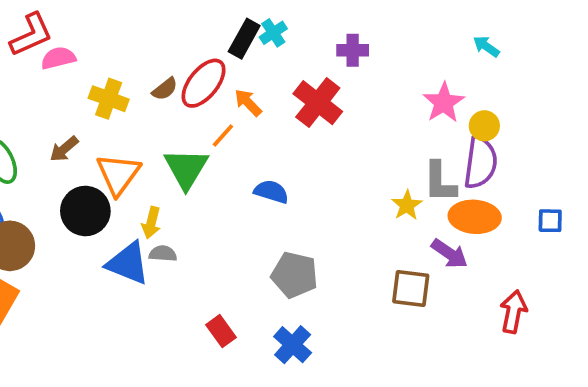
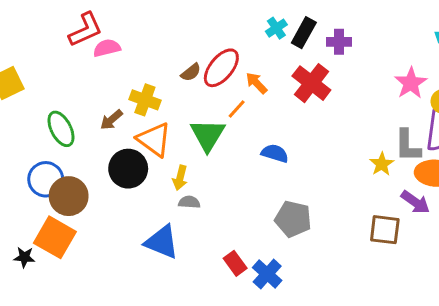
black rectangle: (244, 39) -> (304, 33), moved
yellow cross: (109, 99) -> (145, 100), moved
orange triangle: (118, 174) -> (154, 140), turned -30
blue triangle: (128, 263) -> (162, 242), moved
blue cross: (293, 345) -> (267, 274), moved

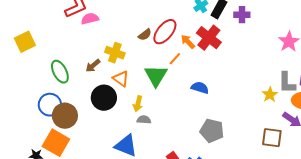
red cross: (311, 83) -> (209, 38), moved
orange triangle: (154, 140) -> (121, 79), size x0.7

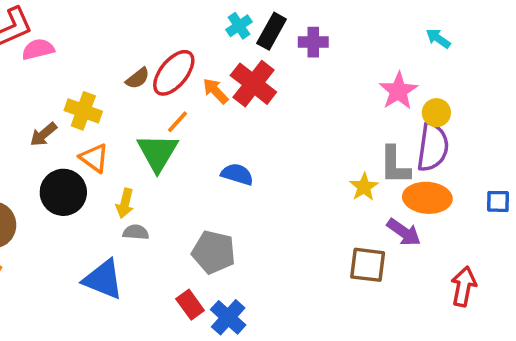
orange line: (175, 59) -> (177, 122), moved
gray pentagon: (212, 131) -> (214, 252), moved

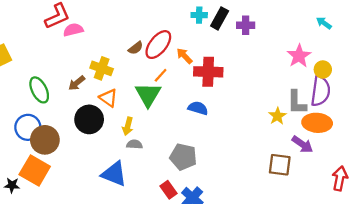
cyan cross: (239, 26) -> (199, 15), turned 35
red cross: (253, 84) -> (208, 72), moved, turned -36

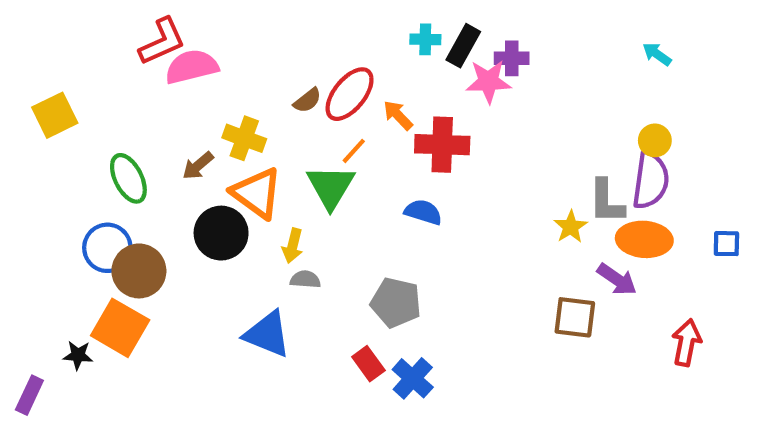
pink semicircle: (73, 30) -> (192, 67), size x1.4
pink star: (299, 56) -> (488, 81), moved, turned 30
orange triangle: (108, 98) -> (257, 193), size x1.5

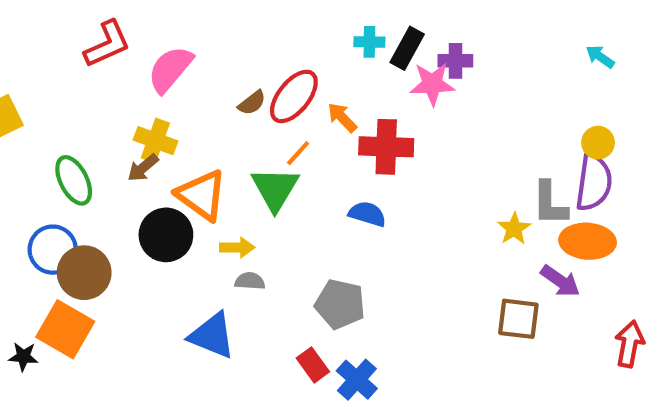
pink semicircle: (192, 67) -> (170, 69), moved, turned -36
yellow cross: (244, 138) -> (155, 141), moved
yellow arrow: (293, 246) -> (237, 247), turned -104

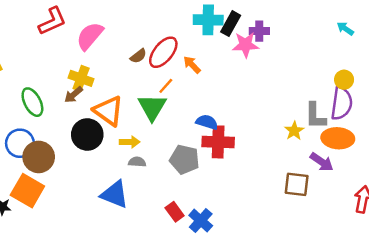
cyan cross: (369, 42) -> (208, 20), size x1.6
red cross: (386, 147) -> (218, 142), moved
gray pentagon: (340, 304) -> (184, 159), moved

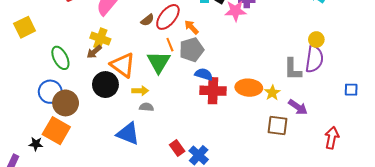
orange line: (166, 86) -> (170, 45), turned -64
yellow star: (294, 131) -> (272, 93), moved
orange ellipse: (338, 138) -> (249, 88), moved
gray pentagon: (184, 159) -> (191, 50), moved, turned -30

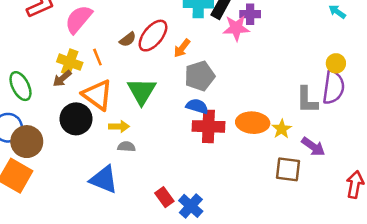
orange arrow: (191, 27) -> (182, 48), turned -98
orange line: (170, 45) -> (97, 57), moved
gray pentagon: (191, 50) -> (200, 76), moved

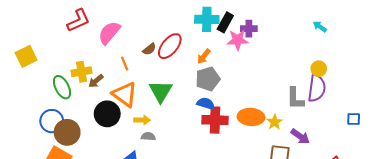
orange arrow: (182, 48) -> (204, 56), moved
yellow cross: (70, 62) -> (82, 72), moved, turned -30

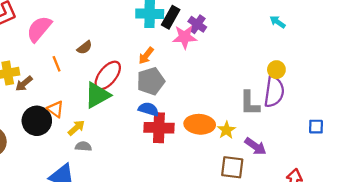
purple cross: (249, 29) -> (197, 24), turned 35
red ellipse: (170, 46) -> (108, 75), moved
green triangle: (161, 91) -> (97, 95), turned 30
orange triangle: (125, 94) -> (55, 109), moved, size x0.6
yellow arrow: (142, 120) -> (76, 128), turned -42

